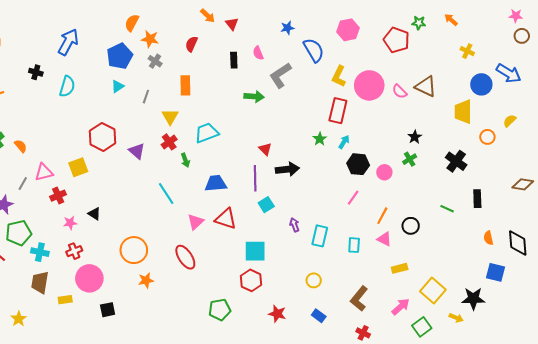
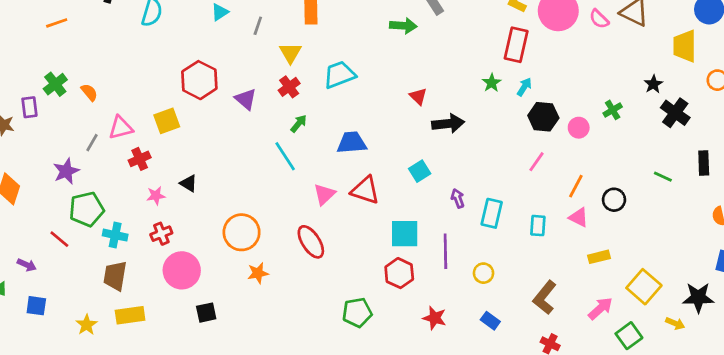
black star: (415, 137) -> (653, 84), moved
green arrow: (185, 160) -> (299, 124), moved, turned -120
purple line: (255, 178) -> (445, 251), moved
yellow rectangle: (65, 300) -> (130, 315), moved, size x1.5

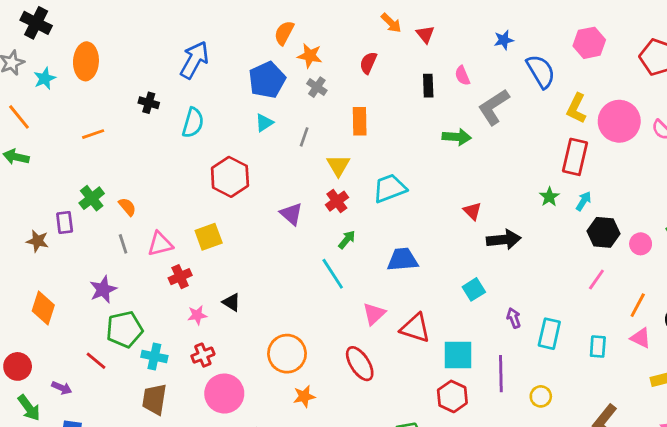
red hexagon: (199, 80) -> (230, 177), moved
gray line: (92, 143) -> (123, 244), moved, turned -48
red triangle: (365, 190) -> (415, 328), moved

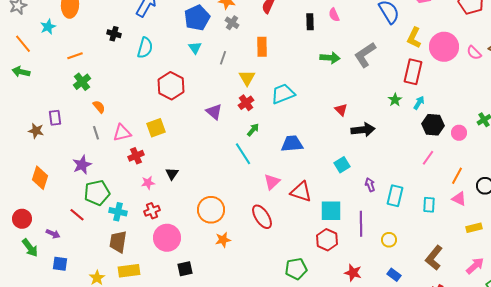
cyan star: (45, 78) -> (48, 27), moved
gray L-shape: (494, 107) -> (365, 55), moved
cyan triangle: (264, 123) -> (195, 48), turned -32
green cross: (92, 198) -> (82, 82), moved
black triangle: (231, 302) -> (172, 174), turned 32

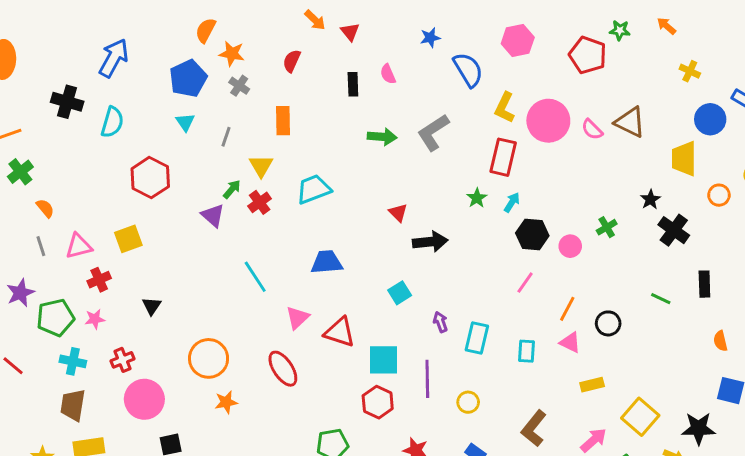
black cross: (114, 34) -> (67, 102), size x1.5
green arrow: (253, 130) -> (232, 189), moved
pink star: (148, 183) -> (95, 319), moved
green pentagon: (97, 193) -> (55, 318), moved

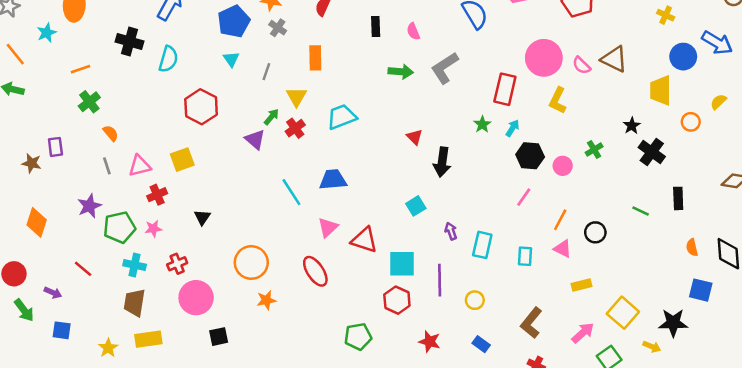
pink semicircle: (388, 74) -> (413, 31), moved
yellow L-shape: (505, 108) -> (558, 101), moved
black arrow: (430, 242) -> (442, 162), turned 104
blue trapezoid: (327, 262) -> (333, 180), moved

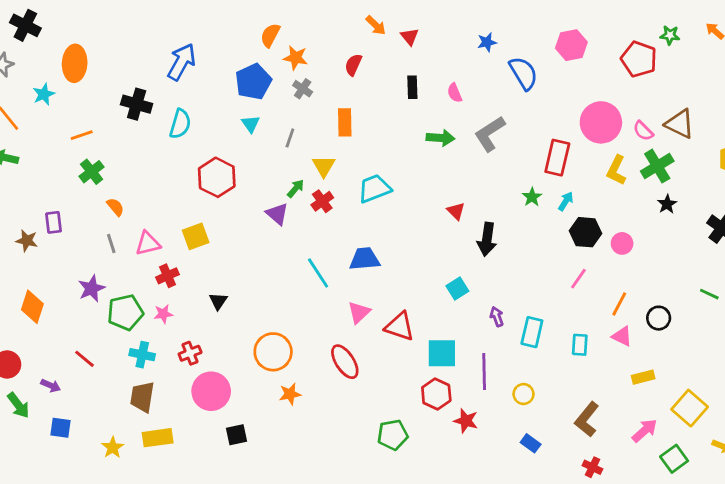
black star: (632, 126) -> (667, 204), moved
green cross: (594, 149) -> (657, 166), moved, size x1.6
red star: (430, 342) -> (466, 421), moved

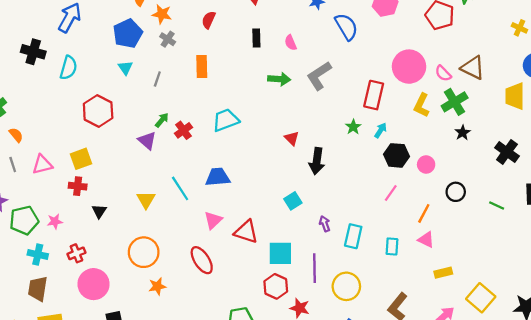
yellow triangle: (324, 166) -> (146, 200), moved
red cross: (168, 276) -> (78, 186), moved, turned 30
black circle: (659, 318) -> (456, 192), moved
yellow circle: (524, 394) -> (346, 286), size x1.6

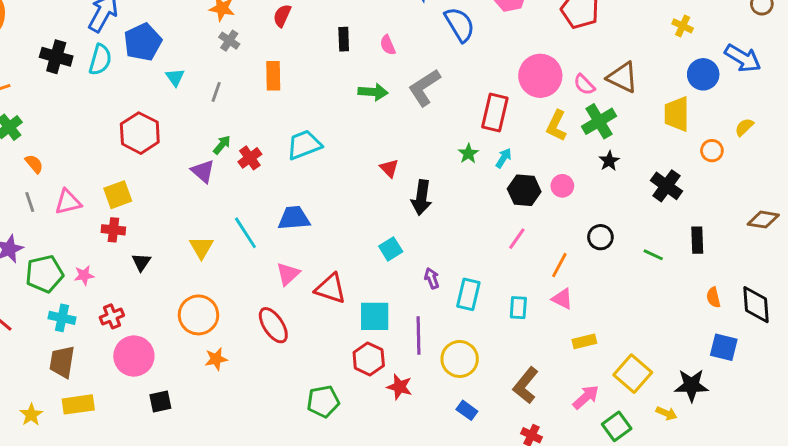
blue pentagon: (128, 34) -> (143, 42), moved
cyan semicircle: (68, 68) -> (100, 60), moved
pink circle: (426, 164) -> (562, 186), moved

